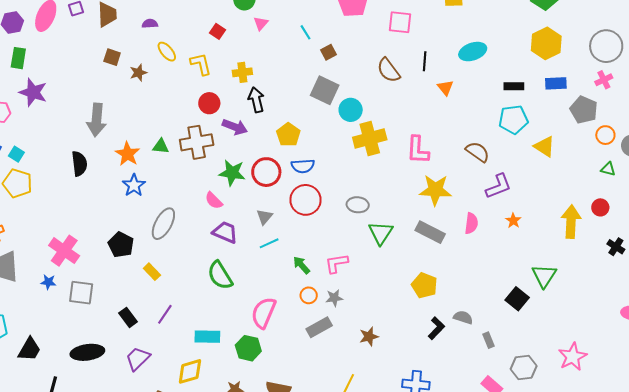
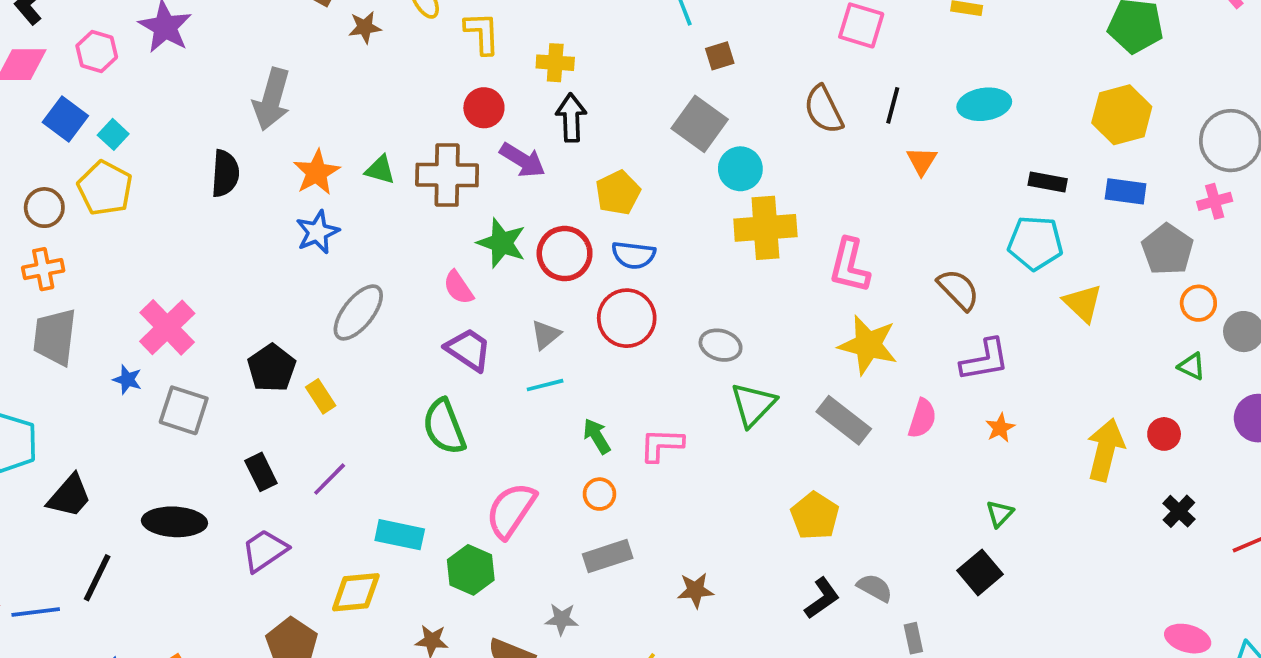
black pentagon: (121, 245) -> (272, 368), moved
green triangle: (544, 276) -> (1000, 514), moved, size x0.6
gray star: (334, 298) -> (562, 619), moved

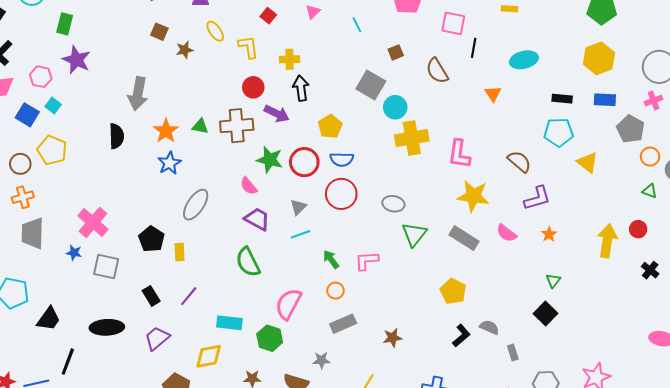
brown square: (720, 56) -> (396, 52), moved
black line: (893, 105) -> (474, 48), moved
cyan square: (113, 134) -> (53, 106), moved
yellow rectangle: (321, 396) -> (180, 252), turned 36
pink semicircle: (922, 418) -> (506, 233), turned 115

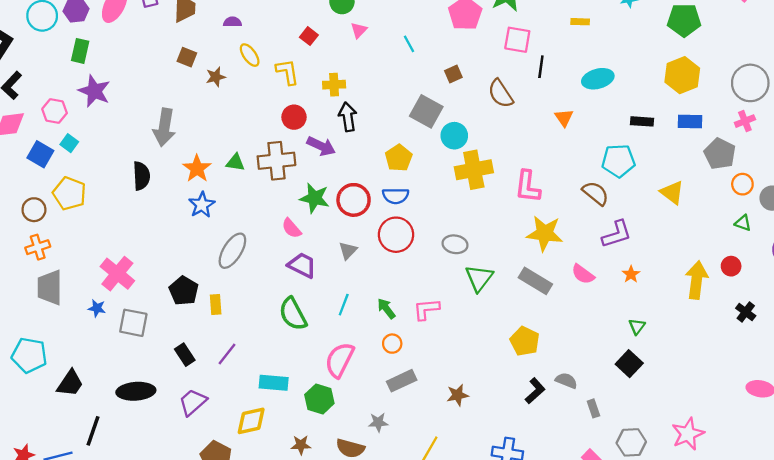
yellow pentagon: (330, 126) -> (399, 158), moved
cyan pentagon: (559, 132) -> (618, 161), moved
cyan line: (300, 234) -> (344, 305), moved, turned -48

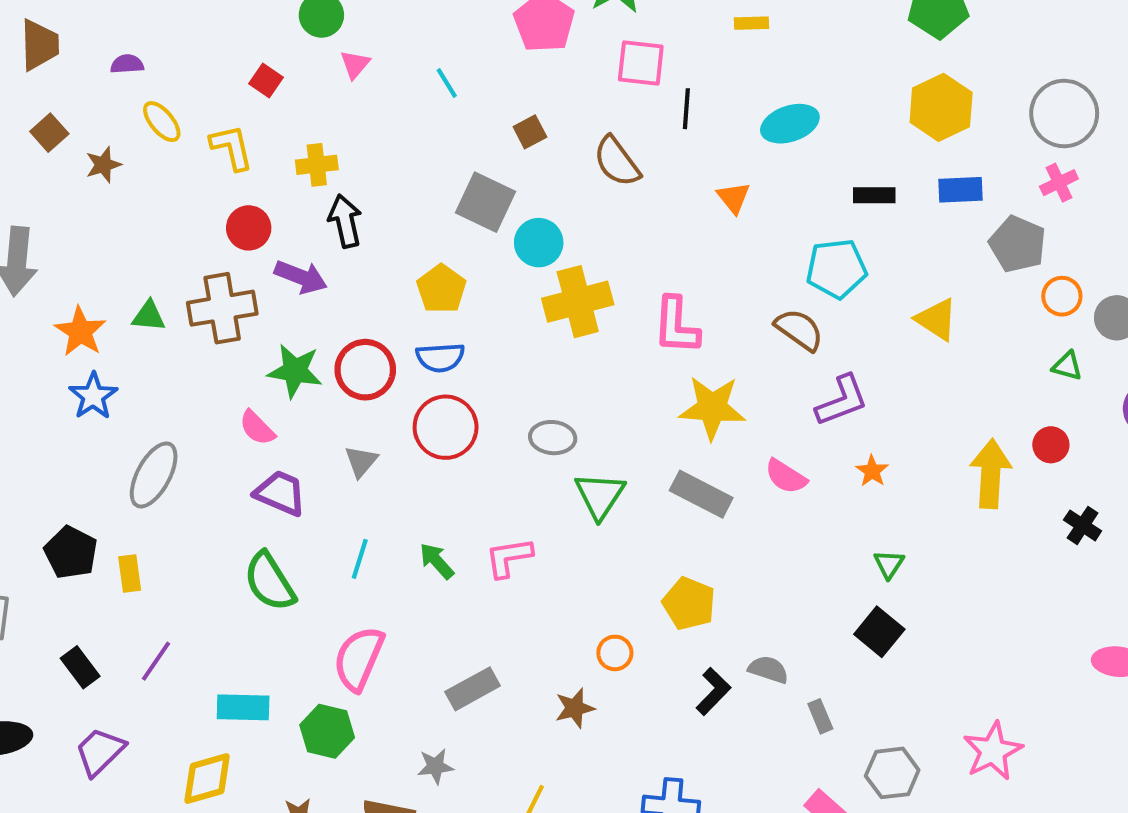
brown square: (187, 57) -> (49, 133), turned 30
orange circle: (392, 344) -> (615, 653), moved

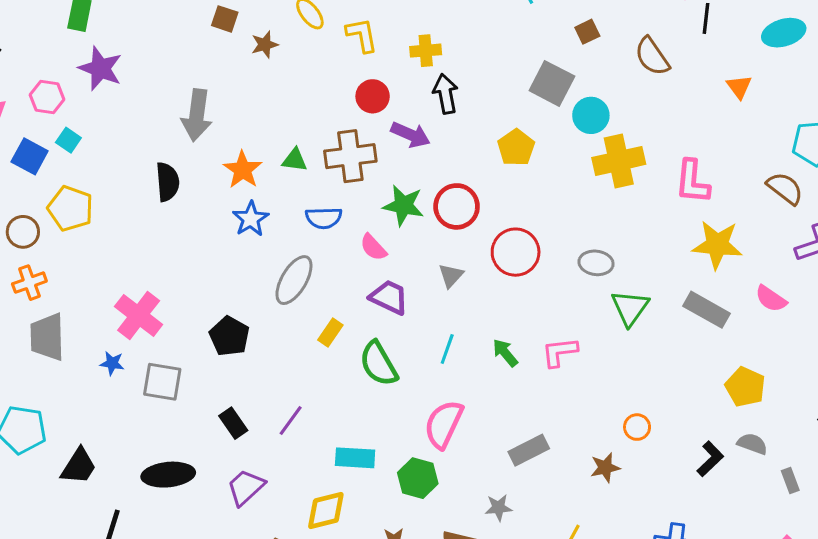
brown square: (49, 133) -> (225, 19), turned -32
blue semicircle: (440, 357) -> (324, 218), moved
yellow rectangle: (130, 574) -> (330, 333), moved, turned 40
yellow pentagon: (689, 604) -> (745, 387), moved

